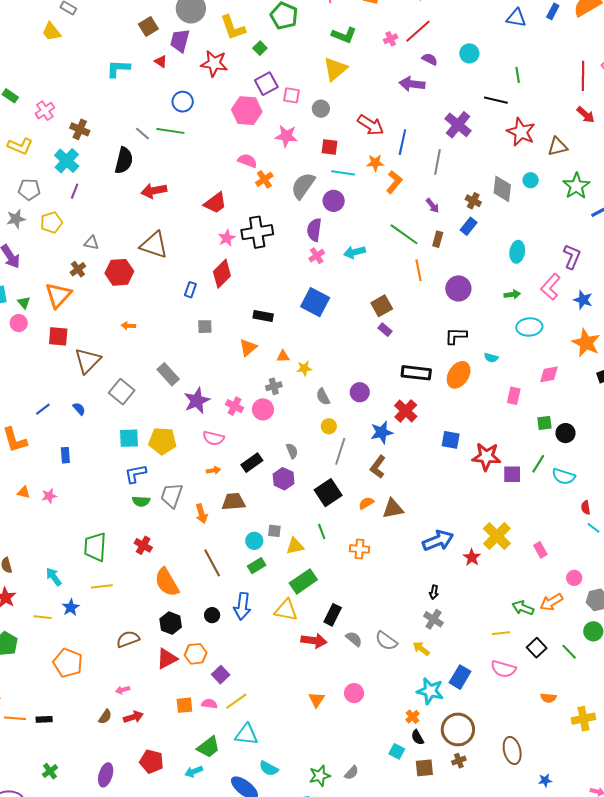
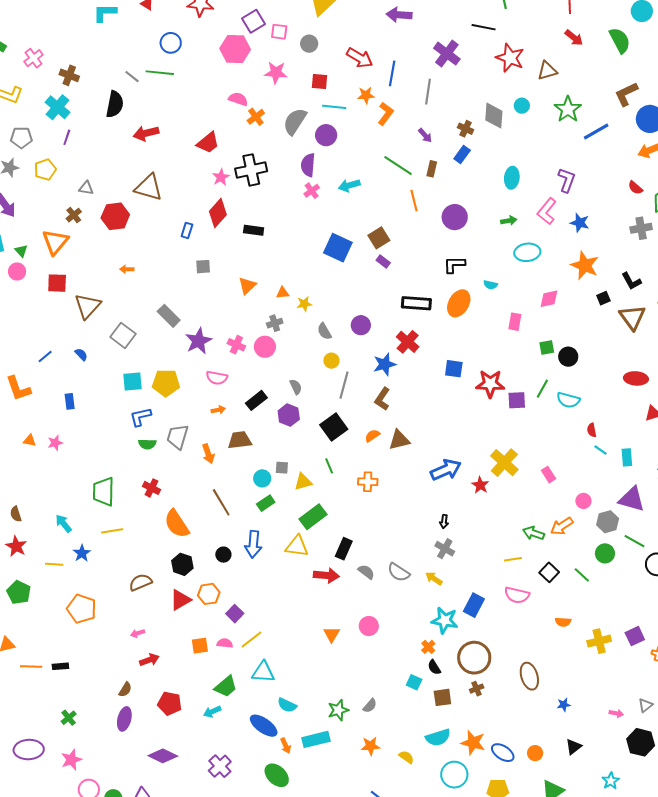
blue square: (315, 302) -> (338, 248), moved
black rectangle: (263, 316) -> (254, 230), moved
brown semicircle: (105, 717) -> (125, 690), moved

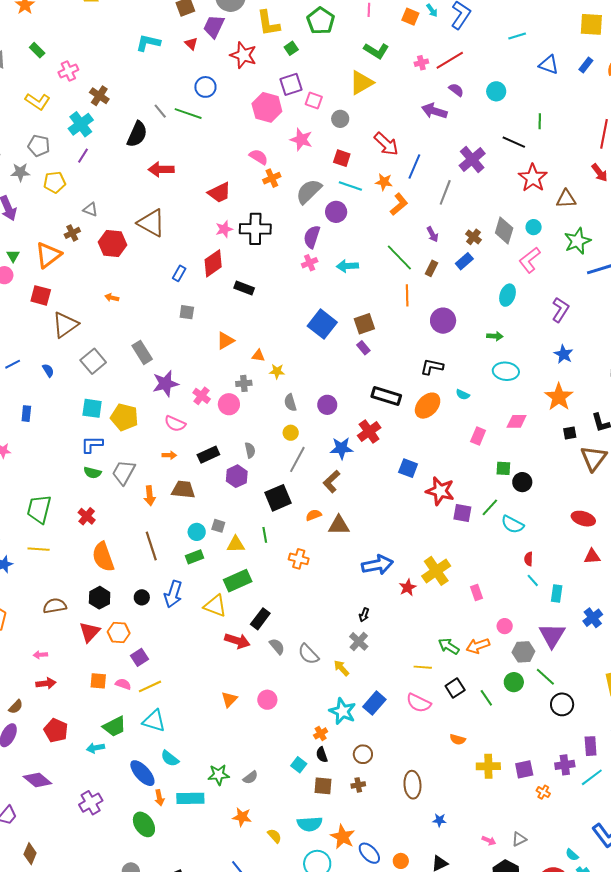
pink L-shape: (547, 211) -> (530, 260), moved
purple triangle: (632, 499) -> (552, 635), turned 32
red triangle: (180, 600) -> (90, 632), turned -30
brown circle: (474, 658) -> (363, 754), size x0.6

